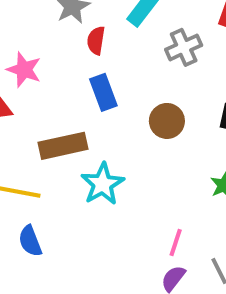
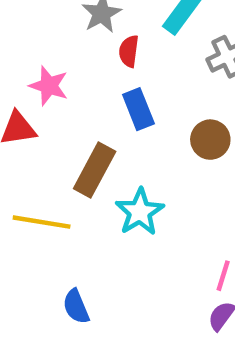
brown rectangle: (63, 146) -> (95, 170), turned -48
blue semicircle: (30, 241) -> (76, 307), moved

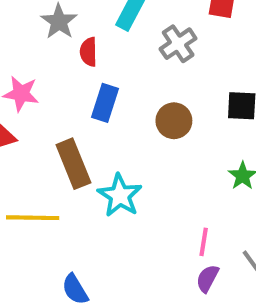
blue rectangle: (138, 109) -> (105, 103), turned 48
brown rectangle: (95, 170) -> (73, 164), turned -42

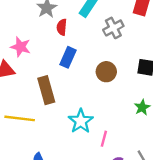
cyan star: (120, 195) -> (81, 121), moved
pink line: (204, 242) -> (104, 139), moved

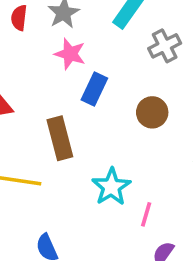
red semicircle: (62, 27) -> (19, 18), moved
pink star: (21, 47) -> (70, 54), moved

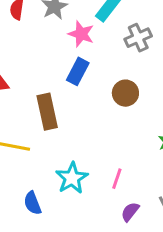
pink star: (70, 54) -> (81, 34), moved
cyan star: (111, 187) -> (72, 178), moved

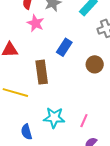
pink star: (81, 34) -> (36, 23), moved
cyan star: (72, 178) -> (54, 118), turned 30

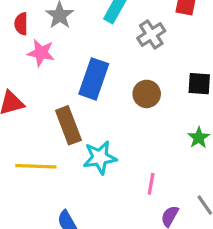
blue rectangle: (64, 47) -> (94, 79), size x1.4
cyan star: (54, 118) -> (100, 158), moved

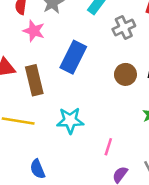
brown circle: (147, 94) -> (125, 74), moved
brown rectangle: (68, 125) -> (34, 80), moved

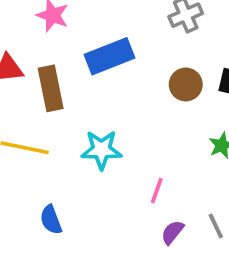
blue rectangle: (73, 57) -> (110, 56), turned 40

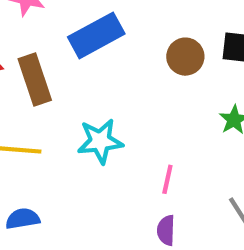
blue semicircle: (51, 220) -> (23, 219), moved, turned 108
purple semicircle: (172, 232) -> (166, 230), moved, turned -30

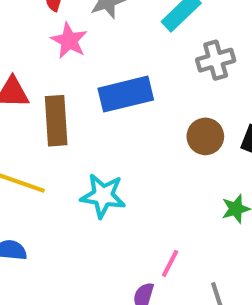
pink line: (167, 179) -> (170, 263), moved

